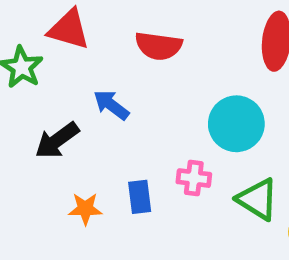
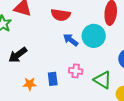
blue arrow: (111, 105) -> (71, 40), moved
cyan circle: (236, 124) -> (94, 36), moved

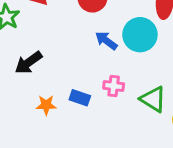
blue rectangle: (53, 79) -> (80, 98), turned -64

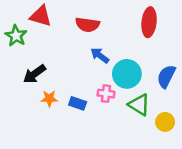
cyan circle: (140, 35) -> (127, 74), moved
orange star: (46, 105) -> (49, 99), moved

